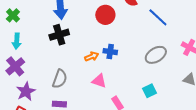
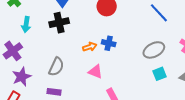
cyan arrow: (17, 41) -> (26, 25), moved
cyan square: (149, 91) -> (160, 74), moved

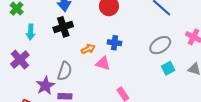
orange arrow: (90, 47) -> (88, 49), moved
pink triangle: (95, 72) -> (103, 63), moved
purple star: (22, 77) -> (45, 86), moved

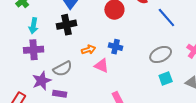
purple cross: (20, 60) -> (34, 50), moved, turned 30
gray semicircle: (65, 71) -> (63, 69), turned 36

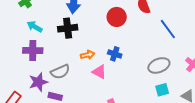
cyan arrow: (33, 26) -> (35, 27), turned 105

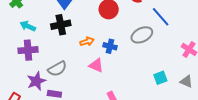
orange arrow: (88, 55) -> (87, 41), moved
gray ellipse: (159, 65) -> (142, 35), moved

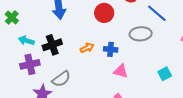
black cross: (61, 25) -> (52, 45), moved
gray ellipse: (142, 35) -> (141, 34), turned 30
pink triangle: (96, 65) -> (121, 71), moved

